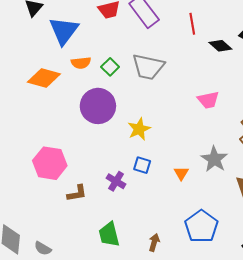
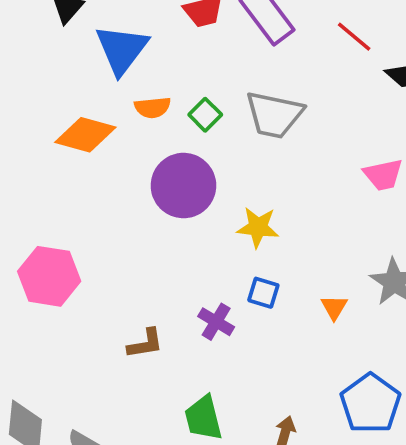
red line: (192, 24) -> (354, 37), turned -40
yellow star: (139, 129) -> (258, 227), turned 30
pink hexagon: (50, 163) -> (49, 276), moved

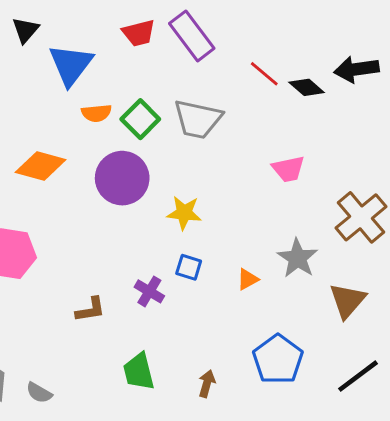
red line: (354, 37) -> (264, 74), moved
green square: (205, 115) -> (140, 119), size x1.4
orange diamond: (85, 135) -> (41, 166), moved
orange triangle: (334, 307) -> (248, 279), turned 30

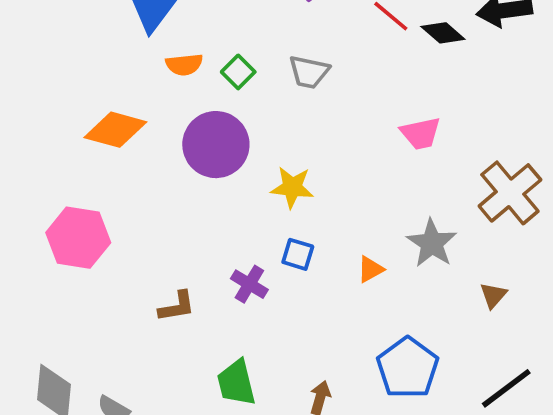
green square: (140, 119) -> (238, 72), size x0.7
gray trapezoid: (198, 119) -> (309, 72), size x0.7
brown triangle: (347, 300) -> (493, 295), size x0.6

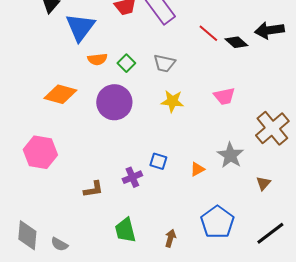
yellow star: (292, 187) -> (172, 101), moved
purple cross: (249, 284) -> (132, 177), turned 36

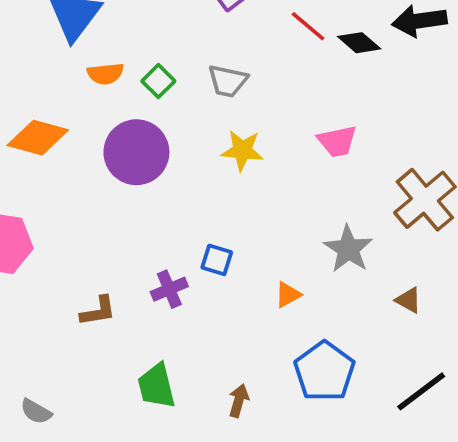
orange triangle: (197, 169) -> (288, 295), moved
brown triangle: (263, 183) -> (408, 300), turned -42

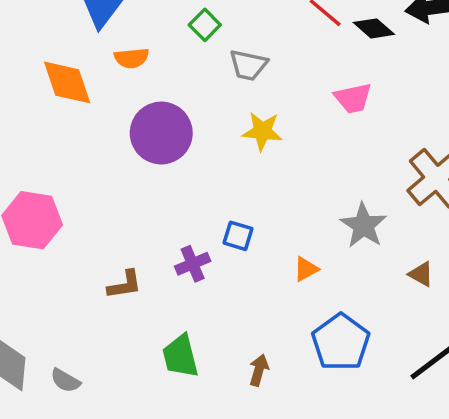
green square: (158, 81) -> (205, 25), moved
orange diamond: (38, 138) -> (67, 82), moved, turned 56
pink trapezoid: (337, 141) -> (353, 98), moved

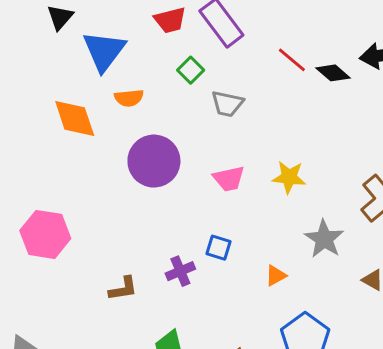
pink trapezoid: (353, 98) -> (229, 179), moved
yellow star: (262, 131) -> (289, 177), moved

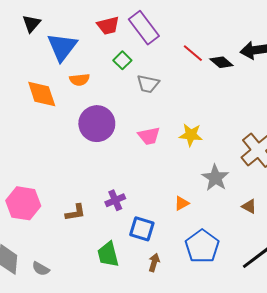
pink hexagon: (45, 234) -> (23, 203), moved
blue square: (219, 248) -> (142, 229), moved, size x1.4

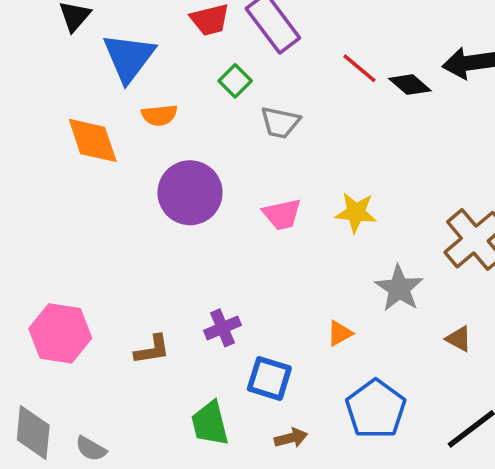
brown arrow: (154, 263) -> (291, 438), turned 60

